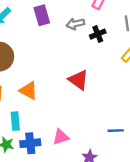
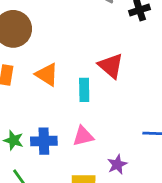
cyan rectangle: (15, 121) -> (84, 90), moved

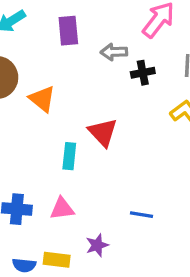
orange triangle: (47, 75) -> (42, 99), moved

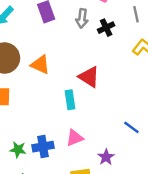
gray arrow: (114, 52) -> (82, 18), turned -66
blue line: (141, 215) -> (131, 127), turned 42

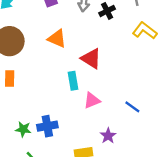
orange triangle: (40, 65) -> (57, 38), moved
pink triangle: (75, 138) -> (92, 100), moved

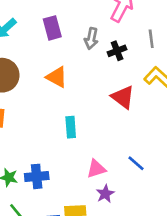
red triangle: (91, 59) -> (123, 97), moved
pink triangle: (92, 100) -> (96, 169), moved

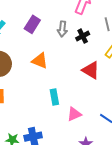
purple rectangle: (52, 28) -> (32, 24), turned 54
pink triangle: (96, 169) -> (74, 114), moved

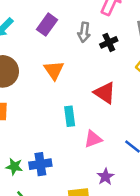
orange triangle: (40, 61) -> (54, 70), turned 30
red triangle: (91, 70) -> (105, 93), moved

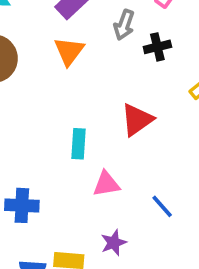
orange triangle: (54, 70) -> (69, 51), moved
red triangle: (105, 93) -> (137, 120), turned 40

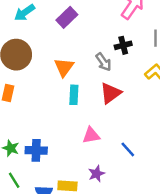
gray arrow: (124, 25) -> (103, 62), moved, turned -54
orange triangle: (69, 51) -> (64, 67), moved
cyan rectangle: (79, 144) -> (74, 95), moved

